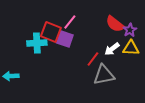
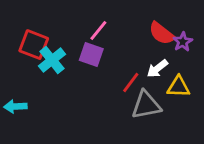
red square: (51, 32) -> (34, 45), moved
cyan cross: (37, 43) -> (52, 60), turned -36
yellow triangle: (131, 48) -> (178, 87), moved

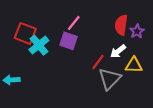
red semicircle: (162, 33) -> (121, 25), turned 60
gray triangle: (146, 105) -> (110, 79), turned -35

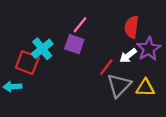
purple star: (137, 31) -> (149, 49), moved, size x1.5
red square: (25, 33) -> (27, 63), moved
yellow triangle: (134, 65) -> (145, 88), moved

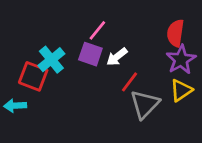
red semicircle: (132, 27) -> (175, 33), moved
white arrow: (128, 56) -> (117, 57), moved
yellow triangle: (145, 88) -> (181, 90), moved, turned -36

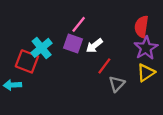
gray triangle: (145, 104) -> (117, 84), size x0.7

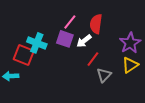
red semicircle: (141, 27) -> (96, 24), moved
cyan cross: (42, 48) -> (37, 43), turned -30

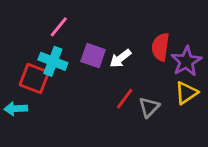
pink line: (70, 22) -> (59, 27), moved
red semicircle: (96, 24) -> (160, 47), moved
red line: (93, 59) -> (125, 99), moved

